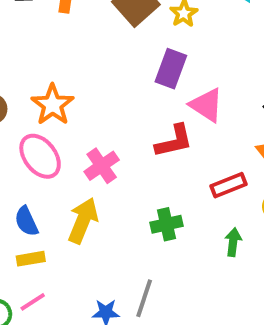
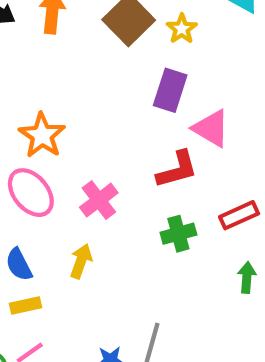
yellow arrow: (83, 221) -> (81, 261), size x0.7
green cross: (166, 224) -> (178, 234), moved

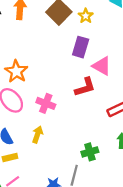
pink cross: (99, 200) -> (46, 103), turned -30
green cross: (178, 234) -> (90, 152), moved

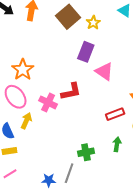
red L-shape: (85, 87) -> (71, 92), moved
yellow arrow: (37, 134) -> (26, 121), moved

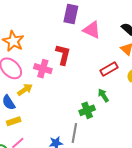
red L-shape: (71, 92) -> (63, 54), turned -55
yellow arrow: (26, 121) -> (25, 90), turned 42
green arrow: (117, 144) -> (103, 95), moved, turned -32

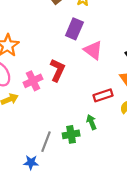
pink cross: (43, 69) -> (33, 81), turned 36
gray line: (74, 133) -> (46, 142), moved

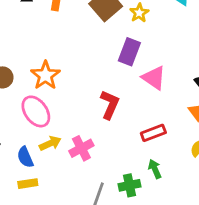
pink cross: (33, 81) -> (81, 148), moved
red rectangle: (103, 95) -> (153, 133), moved

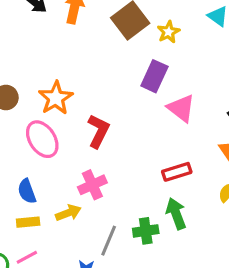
red L-shape: (110, 105) -> (98, 131), moved
yellow arrow: (50, 143) -> (68, 213), moved
green arrow: (155, 169) -> (176, 214), size x1.4

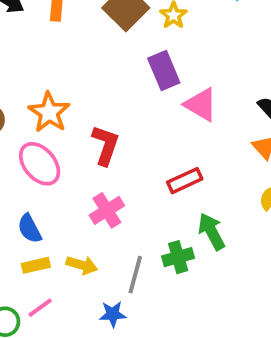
purple rectangle: (154, 76) -> (164, 71), turned -40
red rectangle: (177, 172) -> (185, 181), moved
yellow arrow: (68, 213) -> (82, 265), moved, turned 45

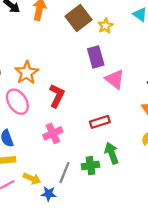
yellow arrow: (82, 265) -> (32, 179), moved

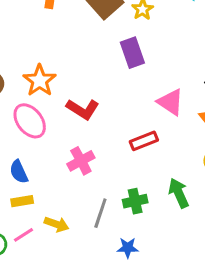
pink triangle: (115, 79) -> (170, 102), moved
red L-shape: (57, 96) -> (83, 109), turned 100
green arrow: (112, 153) -> (179, 193), moved
blue star: (49, 194) -> (128, 248), moved

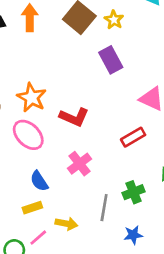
blue semicircle: (19, 172) -> (39, 181), moved

